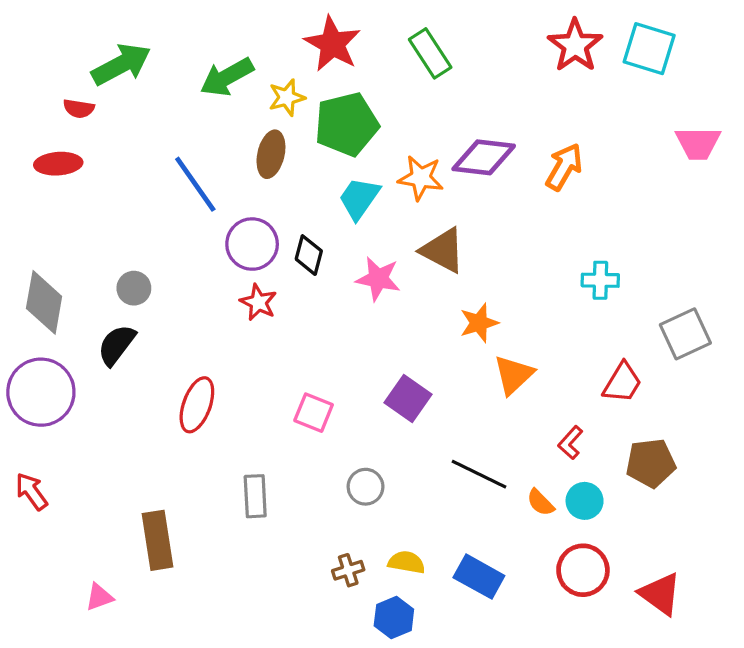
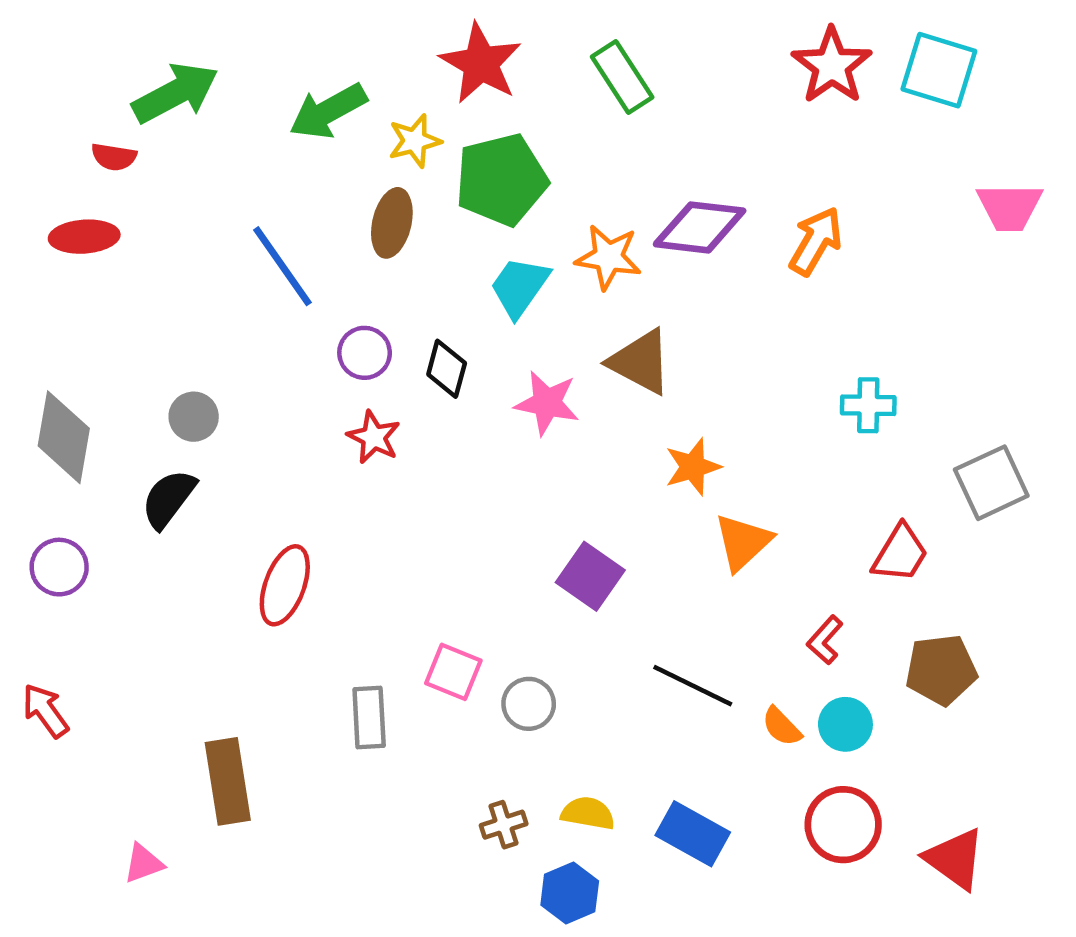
purple circle: (252, 244) -> (365, 353), size x0.7
purple circle: (41, 392) -> (59, 567), size x0.6
pink square: (314, 413) -> (453, 672), moved

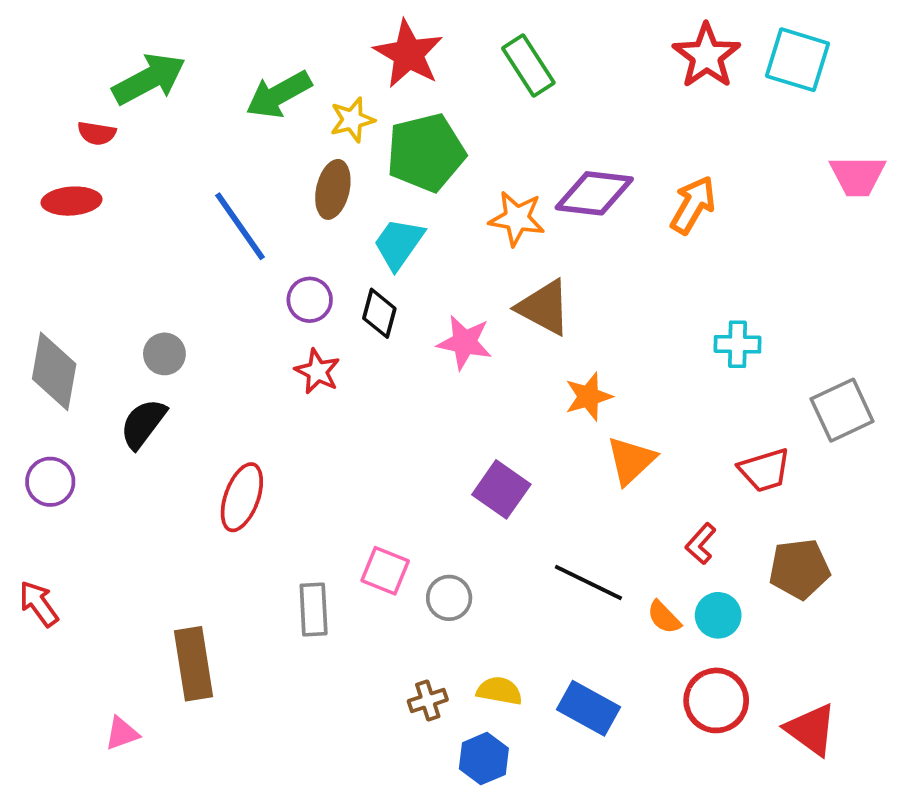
cyan trapezoid: (520, 287) -> (399, 244), moved
red trapezoid: (900, 553) -> (765, 470), turned 42

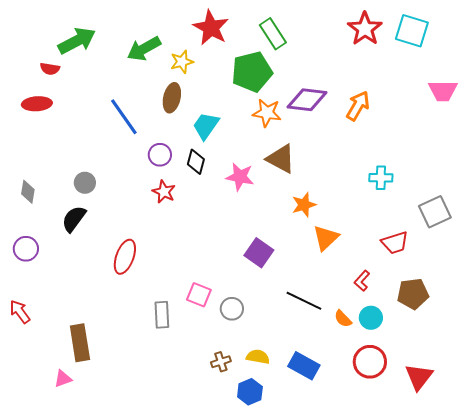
green pentagon: (426, 153) -> (252, 72), moved
gray diamond: (54, 371) -> (28, 192), size x0.6
brown rectangle: (194, 664) -> (80, 343), moved
red triangle: (811, 730) -> (419, 377), turned 32

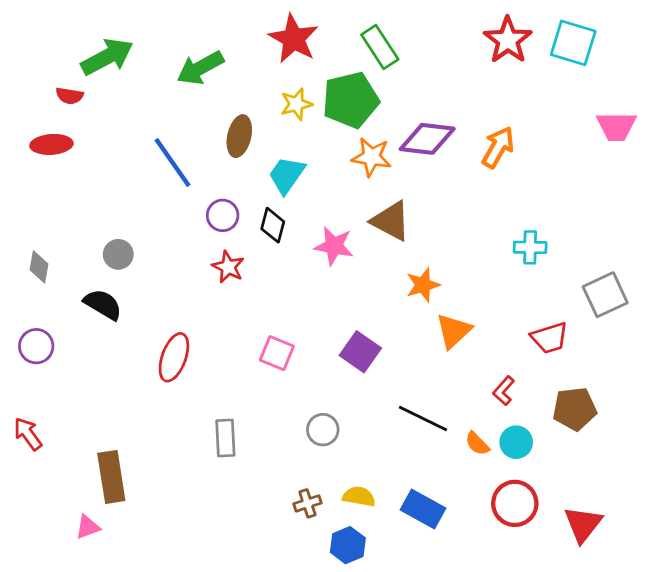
yellow star: (182, 62) -> (296, 104), moved
black semicircle: (74, 219) -> (103, 304), turned 84
pink square: (199, 295) -> (277, 353), moved

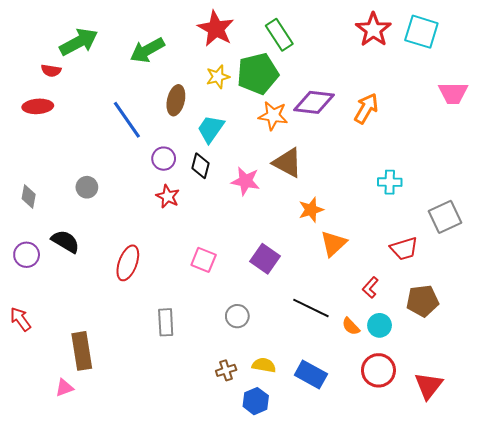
black semicircle: (103, 304) -> (65, 241), moved

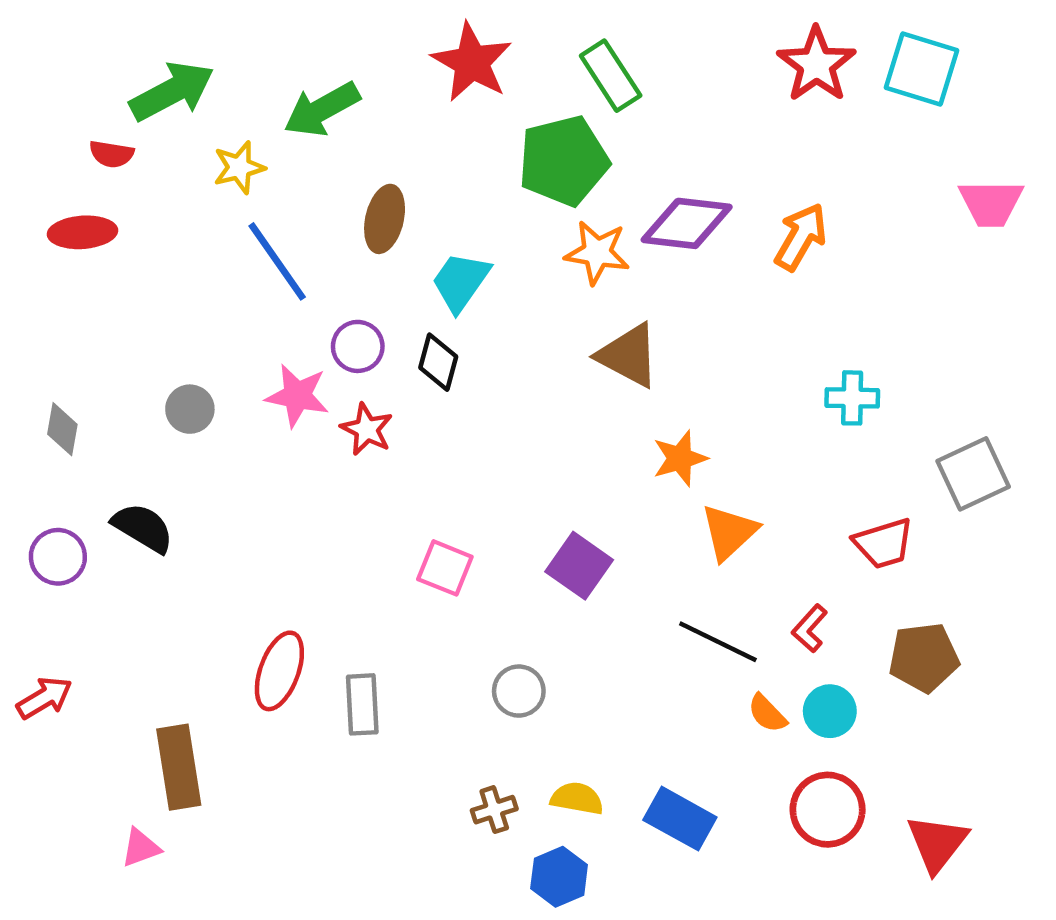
yellow star: (218, 77) -> (239, 167), moved
pink star: (245, 181) -> (297, 396), moved
red ellipse: (128, 263) -> (279, 671), moved
black line: (311, 308) -> (718, 642), moved
red arrow: (20, 319) -> (44, 698), turned 95

